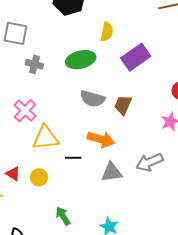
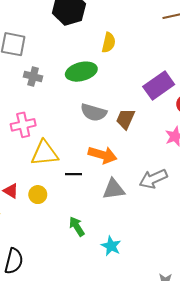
purple rectangle: (136, 57) -> (159, 85), moved
pink cross: (25, 111) -> (23, 125), turned 35
green arrow: (63, 216) -> (77, 226), moved

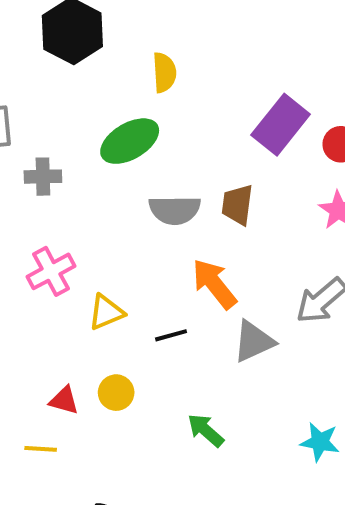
yellow triangle: (45, 153) -> (106, 312), size x0.7
orange arrow: (103, 155) -> (214, 284), turned -128
cyan star: (111, 246) -> (320, 442), moved

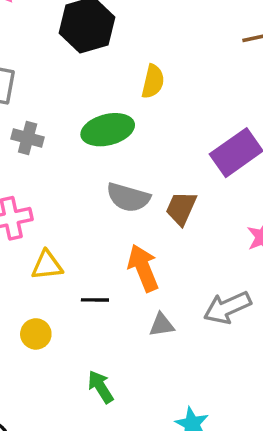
gray triangle: (254, 341) -> (162, 325), size x0.7

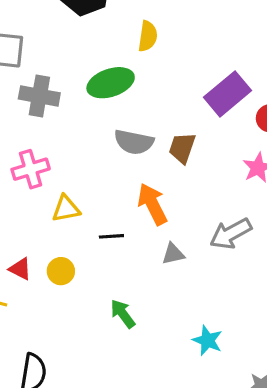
gray cross: (28, 138) -> (39, 96), size x1.4

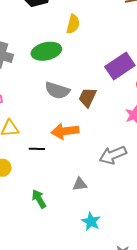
orange arrow: (152, 204) -> (65, 131), turned -76
gray triangle: (173, 254) -> (80, 184), moved

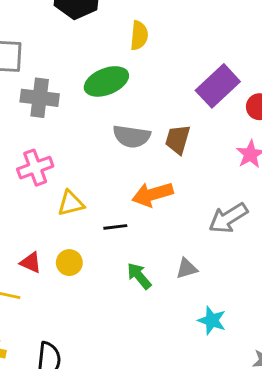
green arrow: (39, 199) -> (139, 276), moved

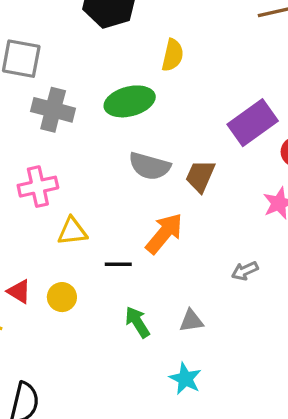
orange arrow: (152, 194) -> (164, 233), turned 138
gray arrow: (228, 218) -> (245, 271), size x0.6
cyan star: (212, 320) -> (185, 379), moved

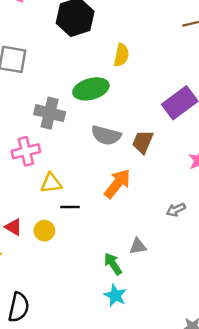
gray cross: (53, 110) -> (50, 113), moved
black line: (118, 264) -> (70, 207), moved
green arrow: (137, 322) -> (113, 264), moved
cyan star: (185, 379) -> (115, 295), moved

